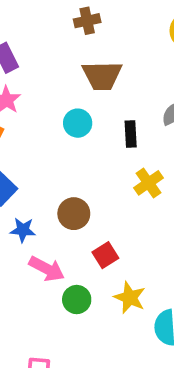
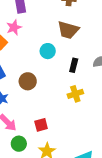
brown circle: (74, 214) -> (28, 81), moved

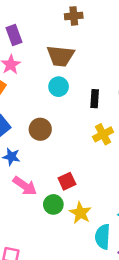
brown trapezoid: (68, 30) -> (60, 56), moved
green circle: (19, 144) -> (53, 204), moved

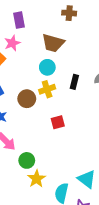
yellow cross: (103, 134) -> (47, 89), moved
red square: (67, 181) -> (58, 122), moved
yellow star: (80, 213) -> (37, 179), moved

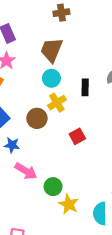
brown trapezoid: (53, 43) -> (51, 50), turned 110

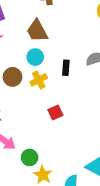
brown trapezoid: (51, 50) -> (37, 31), turned -55
brown circle: (37, 118) -> (12, 77), moved

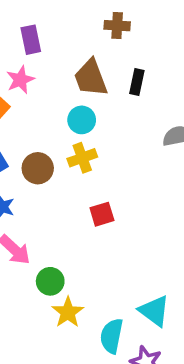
black rectangle: (66, 68) -> (137, 82), moved
brown circle: (12, 77) -> (38, 168), moved

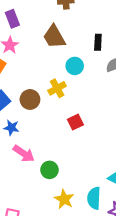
black rectangle: (137, 82) -> (98, 42), moved
cyan circle: (82, 120) -> (75, 66), moved
yellow star: (68, 312) -> (64, 199), moved

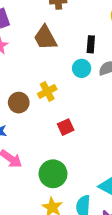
cyan circle: (75, 66) -> (82, 68), moved
green circle: (49, 170) -> (53, 174), moved, size x1.5

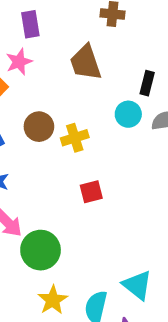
brown circle: (19, 103) -> (39, 127), moved
green circle: (53, 174) -> (41, 250), moved

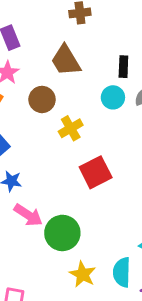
brown circle: (39, 127) -> (42, 99), moved
red square: (91, 192) -> (96, 172), size x1.5

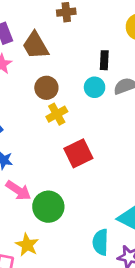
brown trapezoid: (66, 60) -> (35, 45), moved
brown circle: (42, 99) -> (46, 88), moved
yellow star: (83, 274) -> (27, 245), moved

